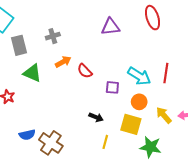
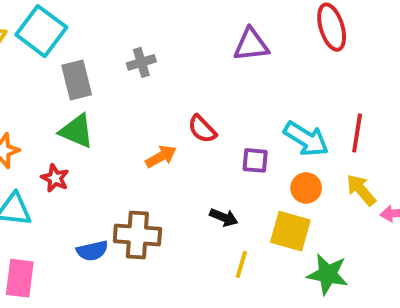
orange arrow: (63, 62) -> (161, 157), moved
green triangle: (32, 73) -> (77, 131), moved
yellow arrow: (164, 115) -> (361, 190), moved
brown cross: (51, 143) -> (137, 235), moved, turned -30

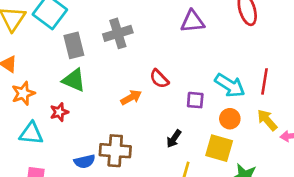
gray cross: (141, 62) -> (118, 33), size x1.5
red star: (55, 178) -> (59, 112), turned 30
black arrow: (224, 217) -> (174, 139), turned 102

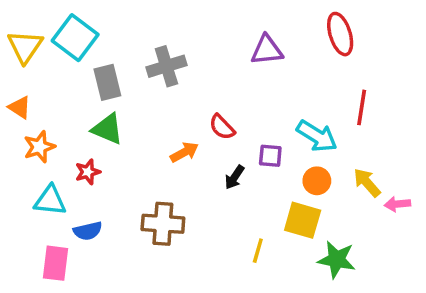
red line: (264, 81) -> (362, 107), moved
black arrow: (174, 139) -> (235, 177), moved
blue semicircle: (85, 161) -> (88, 231), moved

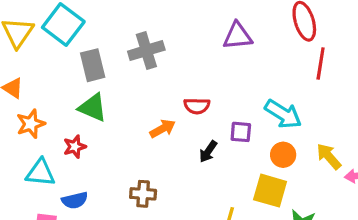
red line: (362, 107) -> (321, 64), moved
red semicircle: (222, 127) -> (197, 106), turned -45
brown cross: (163, 224) -> (143, 194), size x0.7

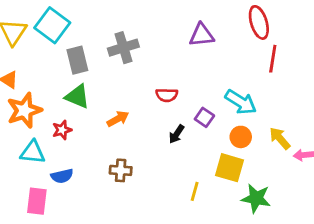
orange star: (31, 124) -> (24, 110), size x1.4
orange arrow: (163, 129) -> (118, 119), moved
purple square: (241, 132) -> (204, 117), turned 30

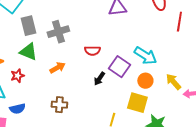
gray cross: (123, 48) -> (58, 32), moved
red line: (273, 59) -> (179, 22), moved
purple square: (204, 117) -> (119, 67), size x1.5

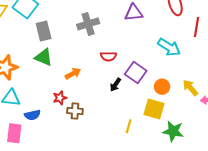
gray cross: (58, 32) -> (88, 24), moved
cyan arrow: (145, 56) -> (169, 47), moved
red star: (17, 76) -> (60, 98), moved

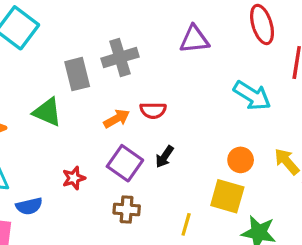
gray rectangle: (44, 31) -> (77, 74), moved
purple square: (136, 73) -> (125, 163), moved
orange arrow: (73, 74) -> (117, 119), moved
brown cross: (75, 111) -> (127, 209), moved

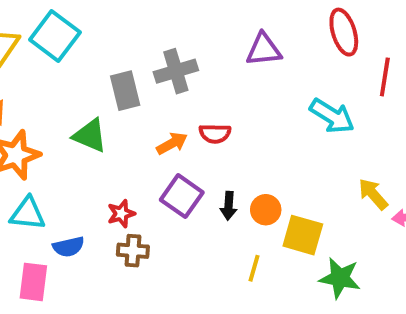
black arrow: (165, 157) -> (229, 206), moved, turned -30
orange circle: (241, 160) -> (266, 210), moved
brown cross: (127, 209) -> (133, 251), moved

